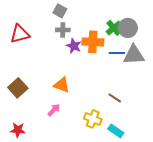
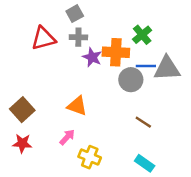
gray square: (60, 11) -> (75, 14), turned 32
gray circle: (128, 28) -> (131, 80), moved
red triangle: (20, 34) -> (43, 38), moved
yellow cross: (93, 119) -> (90, 157), moved
red star: (18, 130) -> (22, 143), moved

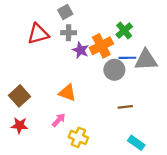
orange cross: (116, 52) -> (101, 46), turned -30
brown line: (143, 122) -> (125, 107), turned -40
cyan rectangle: (145, 163) -> (136, 143), moved

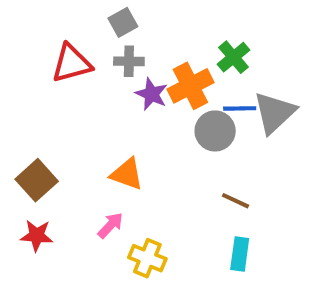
gray triangle: (146, 60) -> (275, 113), turned -40
brown line: (125, 107) -> (236, 201), turned 32
cyan rectangle: (136, 143) -> (240, 254), moved, turned 63

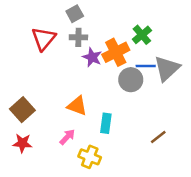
red triangle: (72, 63) -> (44, 39), turned -35
brown line: (236, 201) -> (158, 137), moved, turned -63
cyan rectangle: (240, 254) -> (106, 123), moved

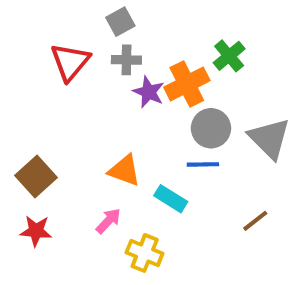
blue line: (146, 66) -> (203, 164), moved
gray triangle: (167, 68) -> (269, 138), moved, turned -32
cyan rectangle: (106, 123) -> (171, 199), turned -66

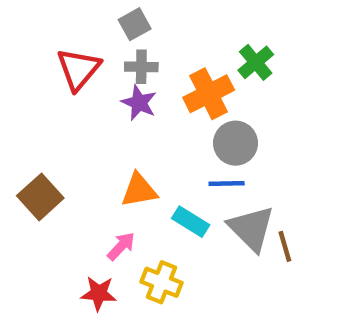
purple star: (149, 92) -> (139, 103), moved
gray triangle: (269, 138) -> (251, 228), moved
orange triangle: (124, 171) -> (139, 190), turned -30
brown line: (255, 221) -> (285, 246), turned -68
red star: (36, 231) -> (99, 293), moved

